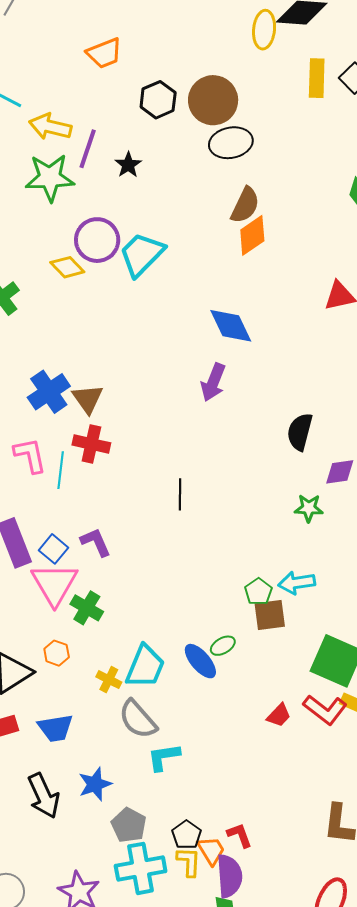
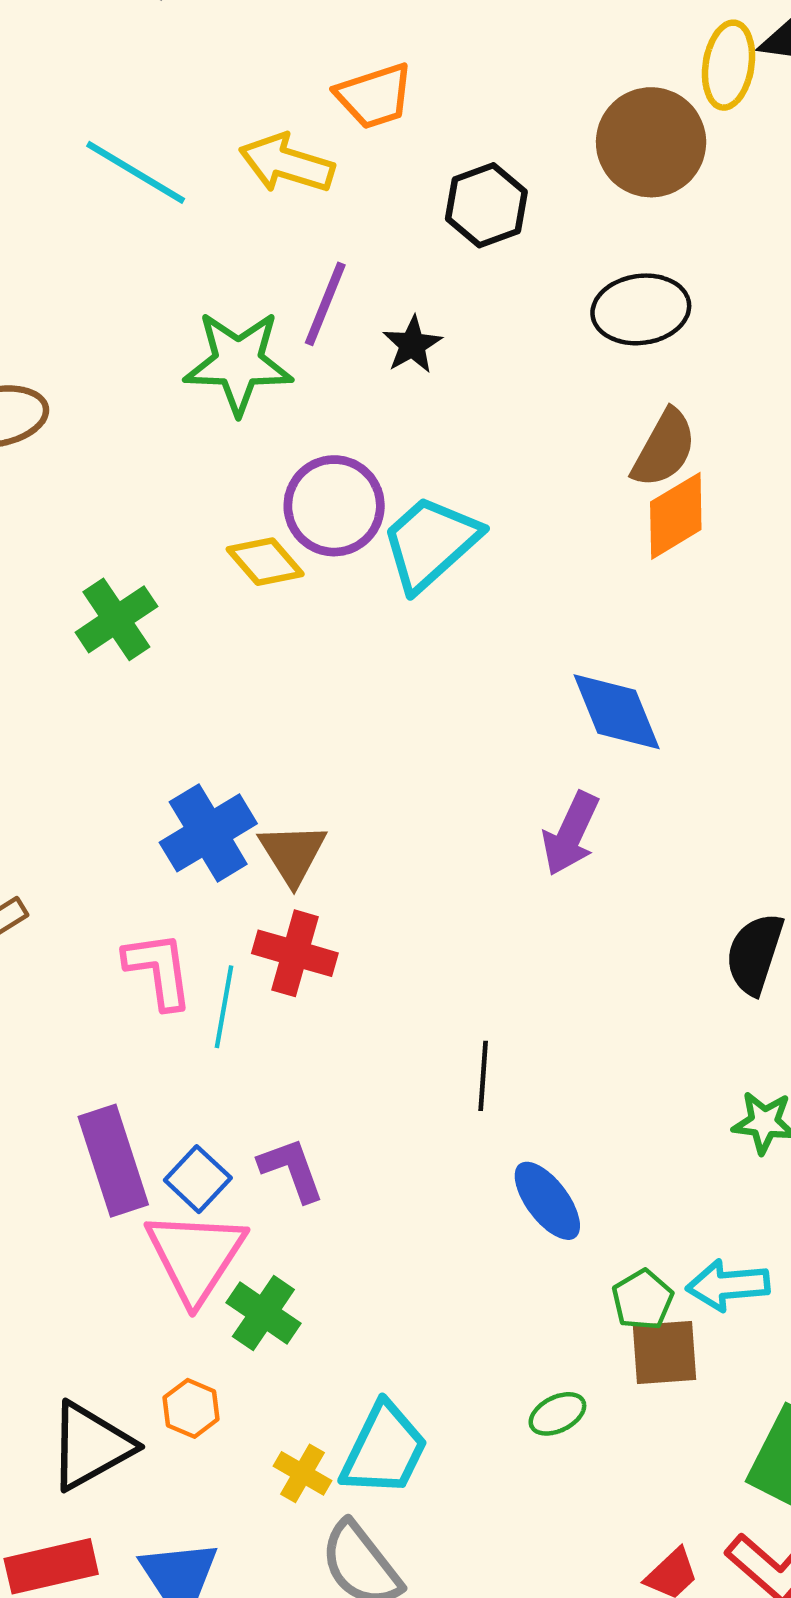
brown circle: (213, 100) -> (651, 142), moved
yellow arrow: (50, 127) -> (287, 163), moved
blue ellipse: (200, 661) -> (547, 1201), moved

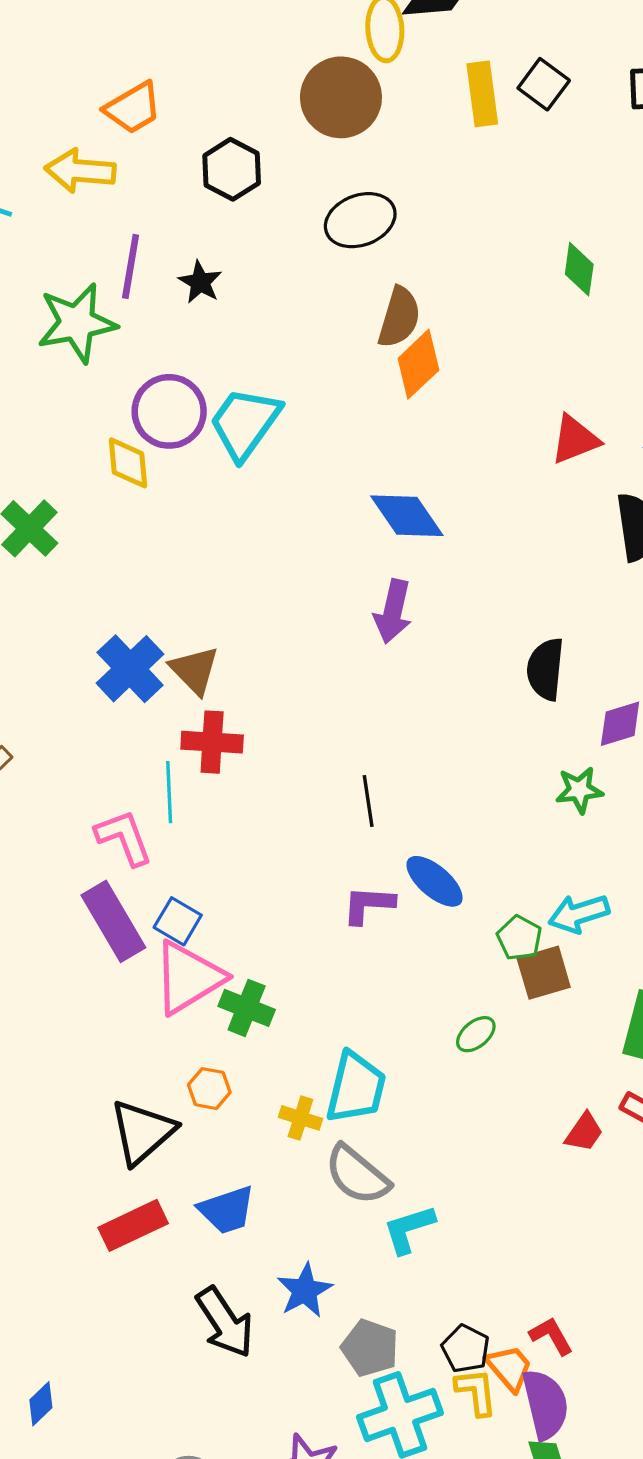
yellow diamond: (265, 562) -> (128, 463), turned 48
pink L-shape: (159, 970) -> (124, 838), moved
purple L-shape: (291, 1170) -> (368, 905), moved, turned -54
pink triangle: (195, 1256) -> (188, 978), turned 38

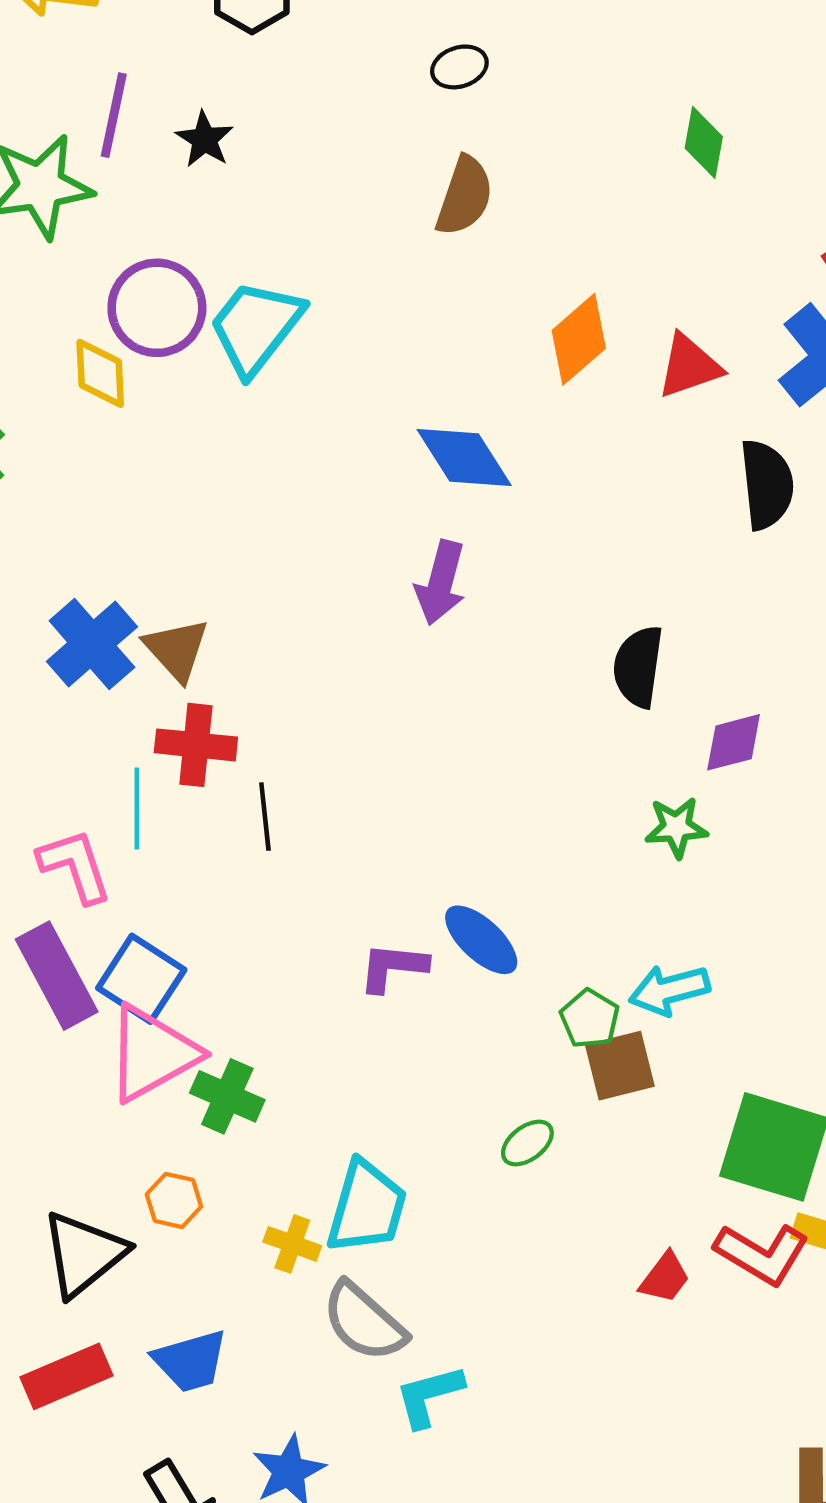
black ellipse: (360, 220) -> (459, 67), moved, size x0.6
orange diamond: (418, 364) -> (579, 339), moved
black line: (368, 801) -> (265, 817), moved
blue square: (178, 921) -> (141, 979), size x1.4

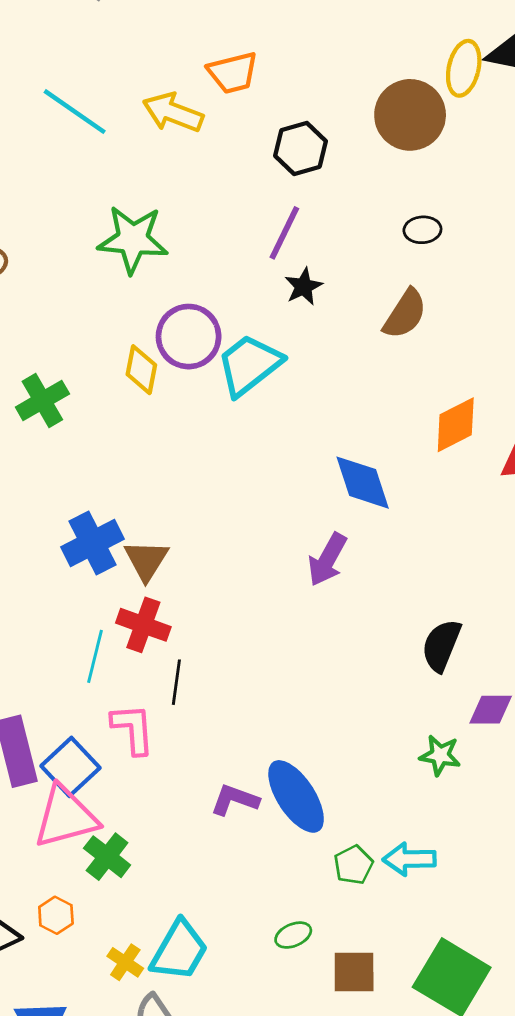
purple line: (114, 115) -> (284, 233), moved
black star: (205, 139) -> (304, 286), moved
pink L-shape: (75, 866) -> (133, 729), moved
blue ellipse: (481, 940) -> (296, 796), size x1.4
brown square: (620, 1066) -> (354, 972), moved

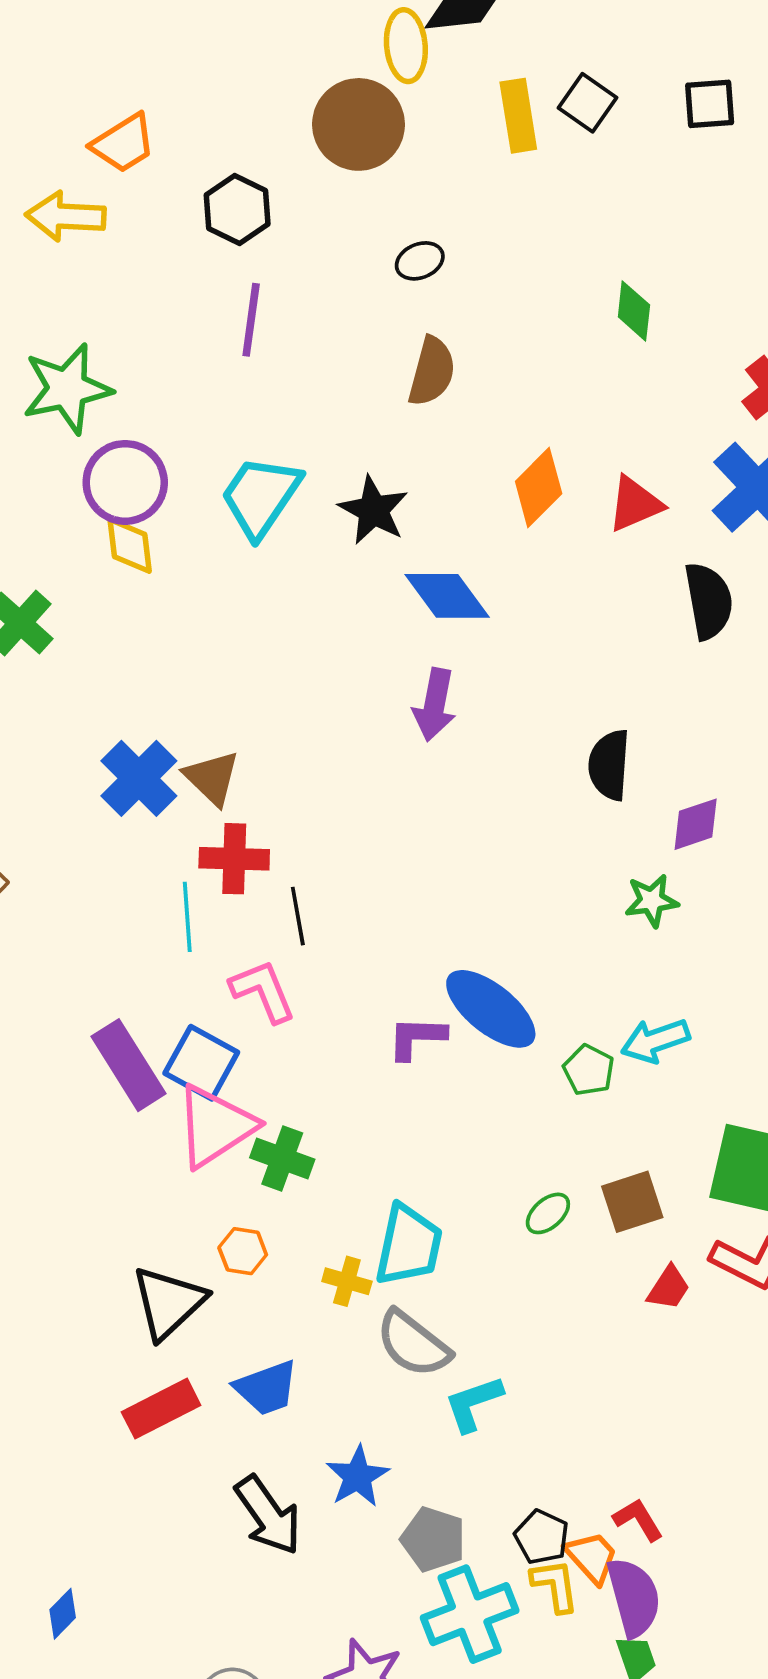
black star: (304, 286) -> (373, 510), moved, size x1.4
purple circle: (189, 337) -> (125, 482), moved
green ellipse: (293, 935) -> (548, 1213), moved

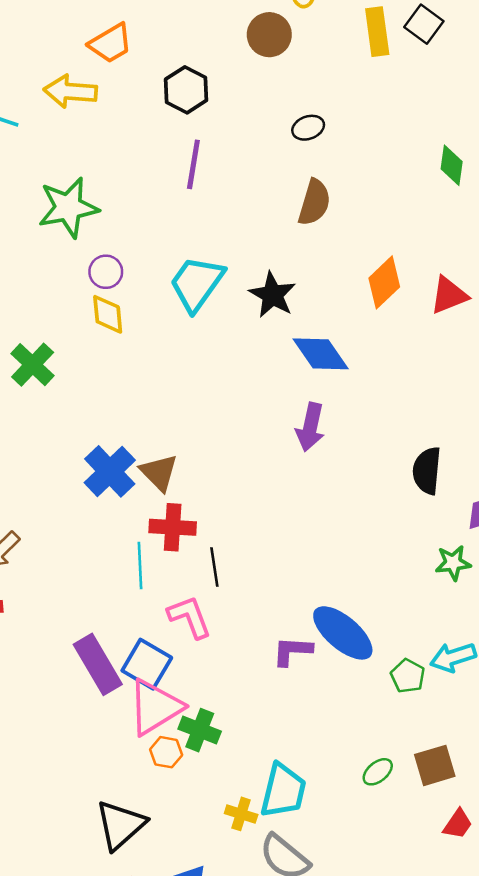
brown circle: (358, 124) -> (269, 35), size x0.7
purple circle: (125, 482) -> (106, 272), size x0.6
orange hexagon: (243, 1251) -> (166, 752), moved

